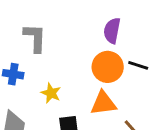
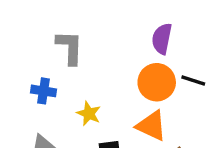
orange triangle: (103, 103) -> (151, 126), turned 32

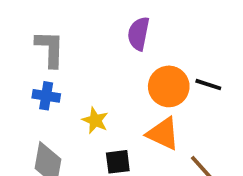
purple semicircle: (162, 39) -> (139, 34), moved
gray L-shape: (70, 47) -> (50, 49), moved

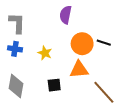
yellow star: (95, 120) -> (45, 53), moved
orange triangle: (163, 134) -> (79, 70), turned -30

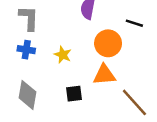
black line: (104, 43) -> (134, 23), moved

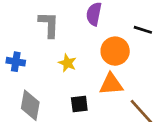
gray L-shape: (29, 18) -> (49, 25), moved
blue cross: (26, 50) -> (16, 62), moved

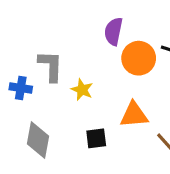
gray L-shape: (49, 25) -> (51, 66), moved
orange circle: (115, 51) -> (139, 58), moved

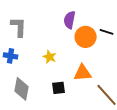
gray L-shape: (51, 66) -> (19, 27), moved

